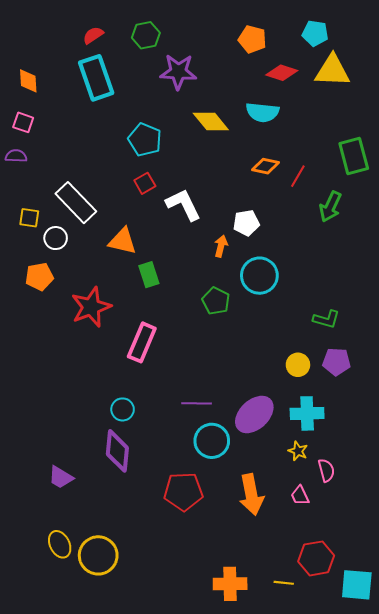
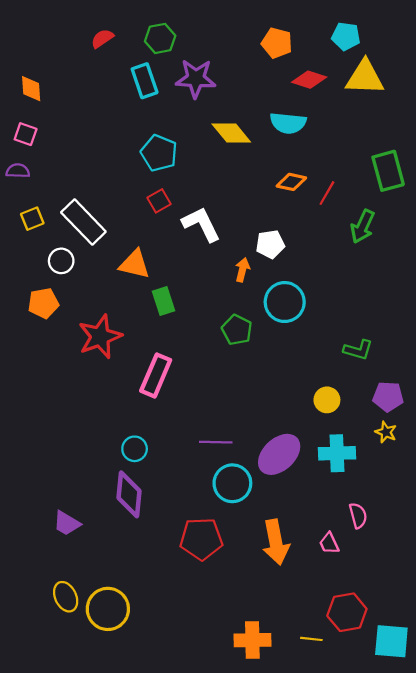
cyan rectangle: (96, 78) -> (145, 81), moved, size x0.7
yellow square: (29, 218) -> (32, 219), moved, turned -30
purple pentagon: (336, 362) -> (388, 397), moved
yellow star: (298, 451) -> (386, 432), moved

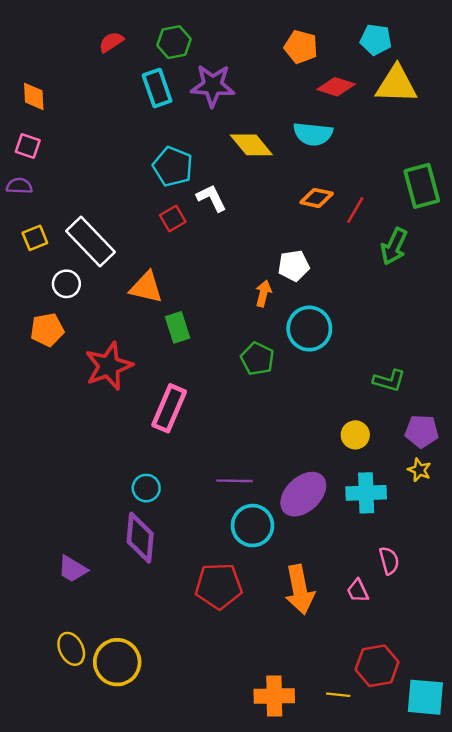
white L-shape: (201, 224) -> (211, 198), moved, size x0.7

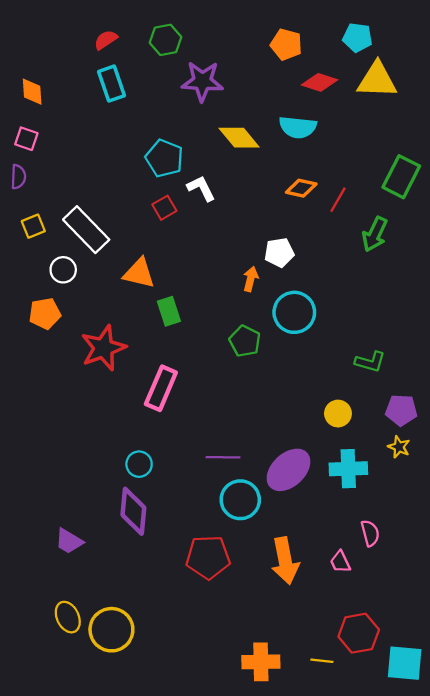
cyan rectangle: (157, 88) -> (111, 84), moved
purple semicircle: (19, 186) -> (18, 177), turned 90
green rectangle: (422, 186) -> (401, 177), turned 42

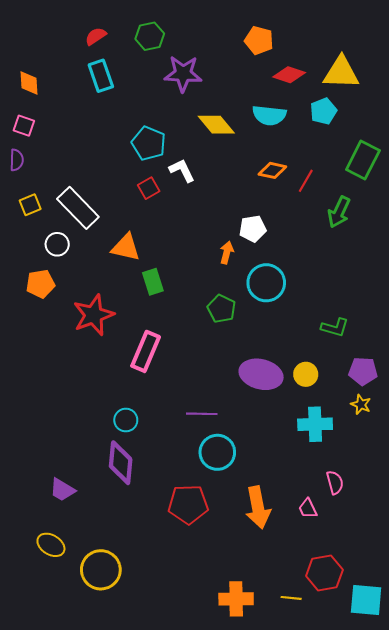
cyan pentagon: (358, 38) -> (323, 111), moved, turned -30
purple ellipse: (289, 470) -> (261, 374), moved, turned 57
yellow ellipse: (68, 617) -> (51, 545), moved, turned -32

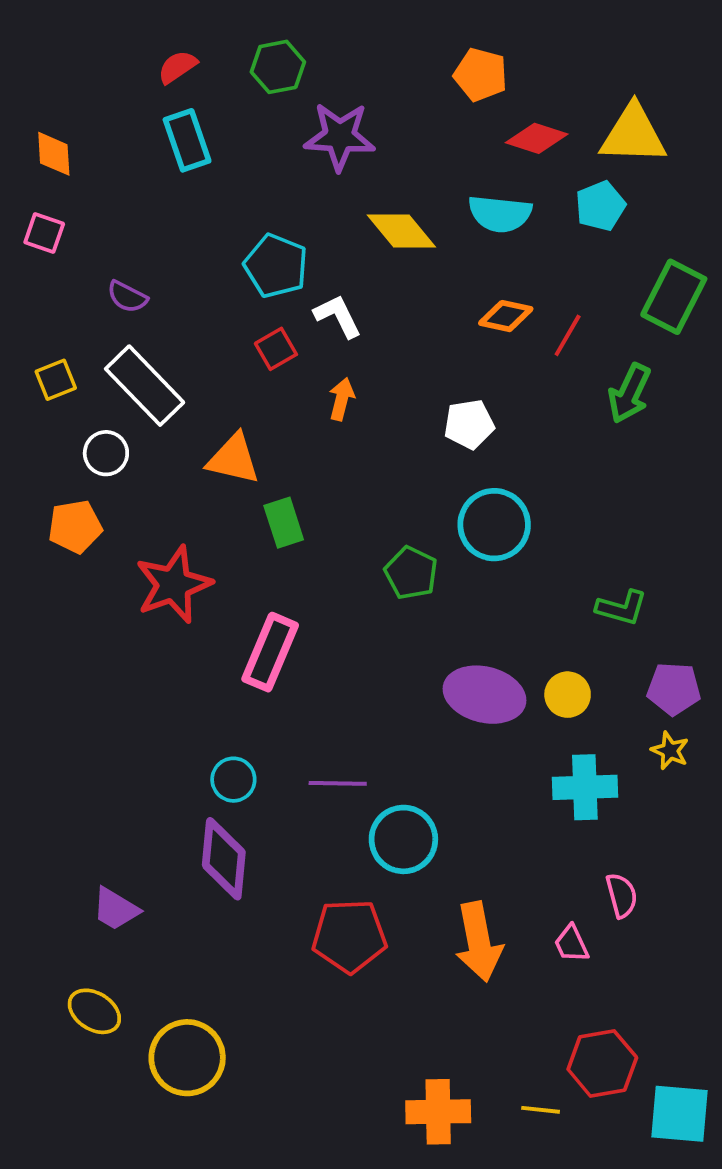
purple semicircle: (17, 160) -> (127, 297), moved, turned 115
orange arrow: (227, 253) -> (342, 399), moved
purple line: (202, 414) -> (338, 783), moved

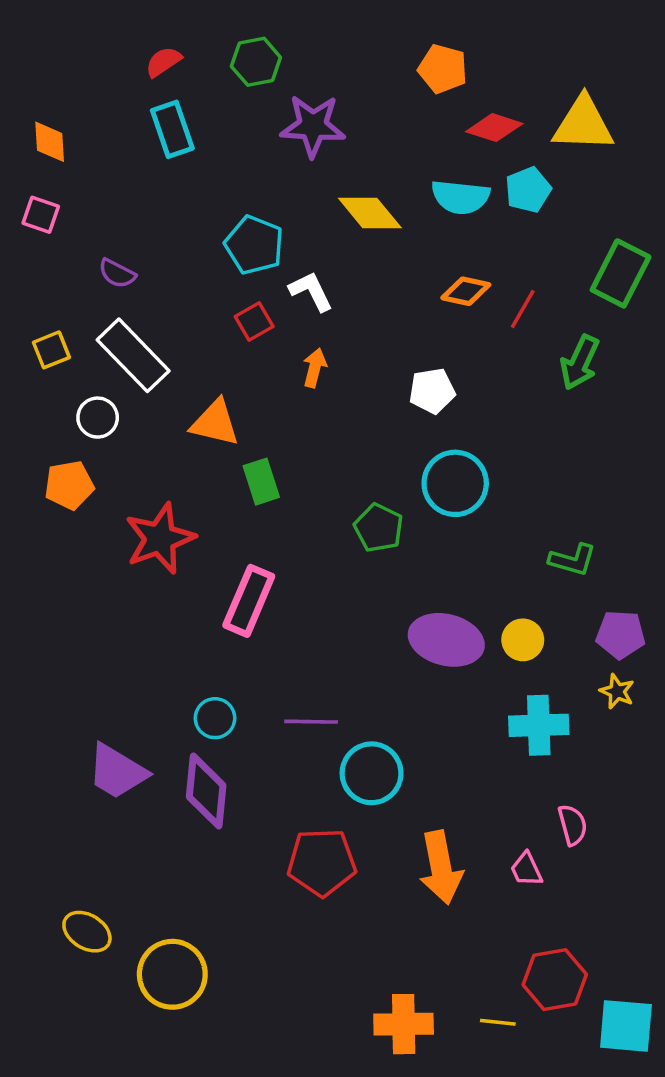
cyan pentagon: (600, 206) -> (528, 190), moved
purple trapezoid: (116, 909) -> (117, 772), moved, size x1.4

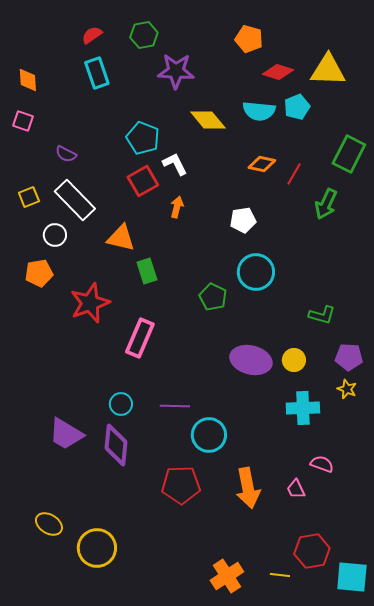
red square: (254, 321) -> (143, 181), size x1.4
pink semicircle: (573, 825) -> (322, 464), turned -55
orange cross: (404, 1024) -> (227, 576), turned -32

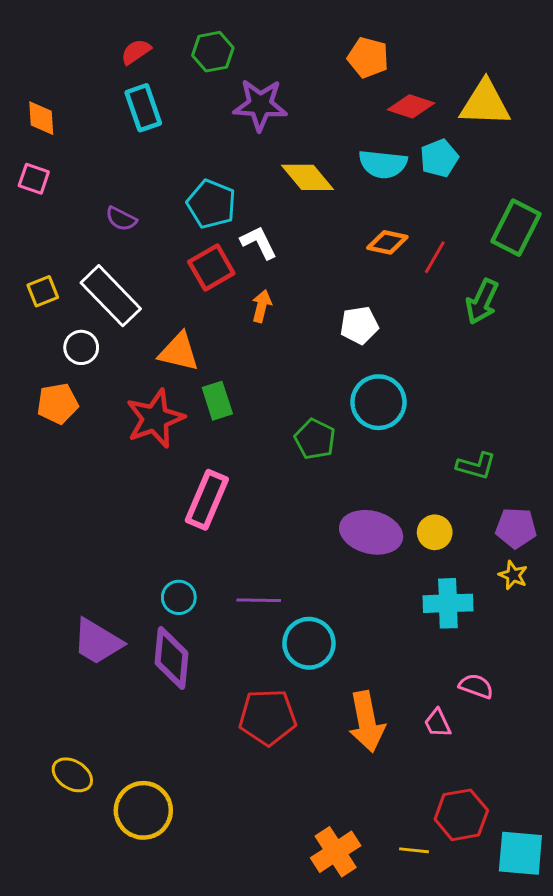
purple semicircle: (66, 154) -> (121, 219), moved
red star: (90, 303) -> (155, 418), moved

